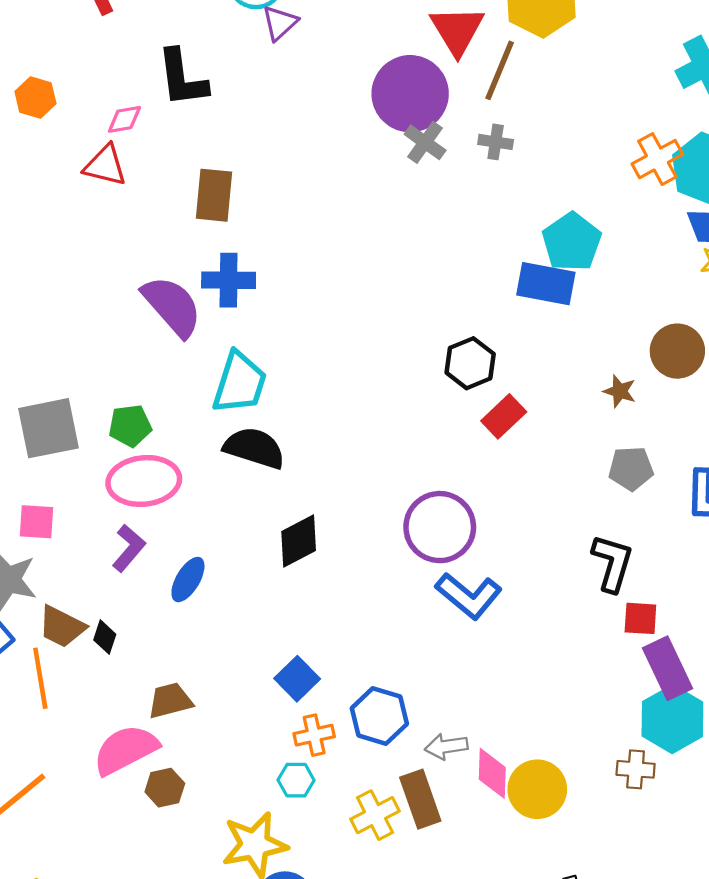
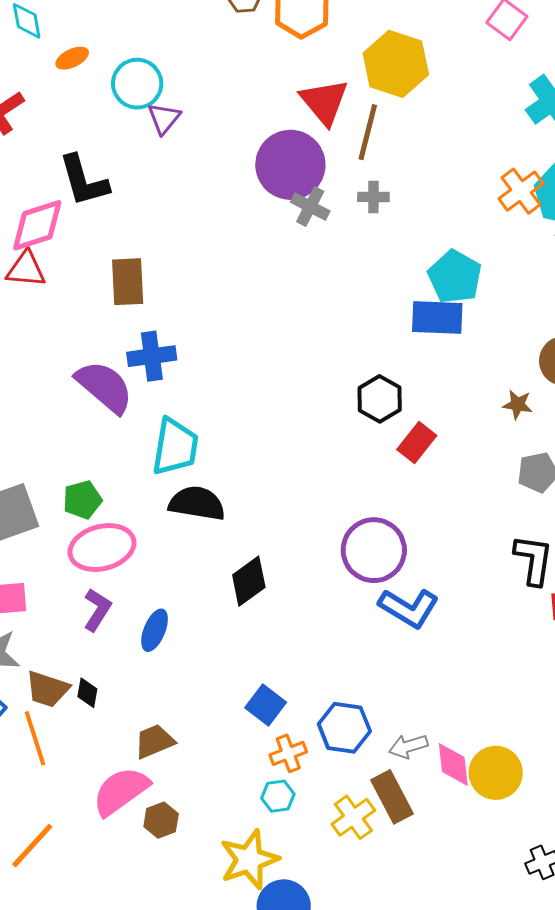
pink diamond: (124, 119) -> (37, 225), size x1.8

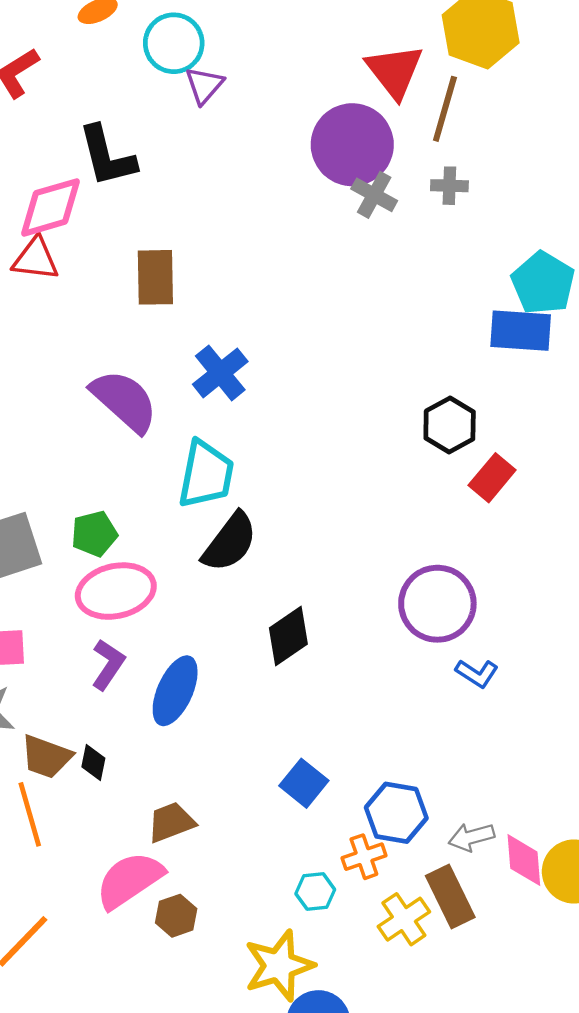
blue cross: (152, 356) -> (220, 373), moved, turned -33
black semicircle: (197, 503) -> (230, 542), turned 116
blue L-shape: (409, 608) -> (477, 673), size x0.6
blue ellipse: (155, 630) -> (175, 691), size x1.4
orange cross: (288, 753) -> (364, 857), moved

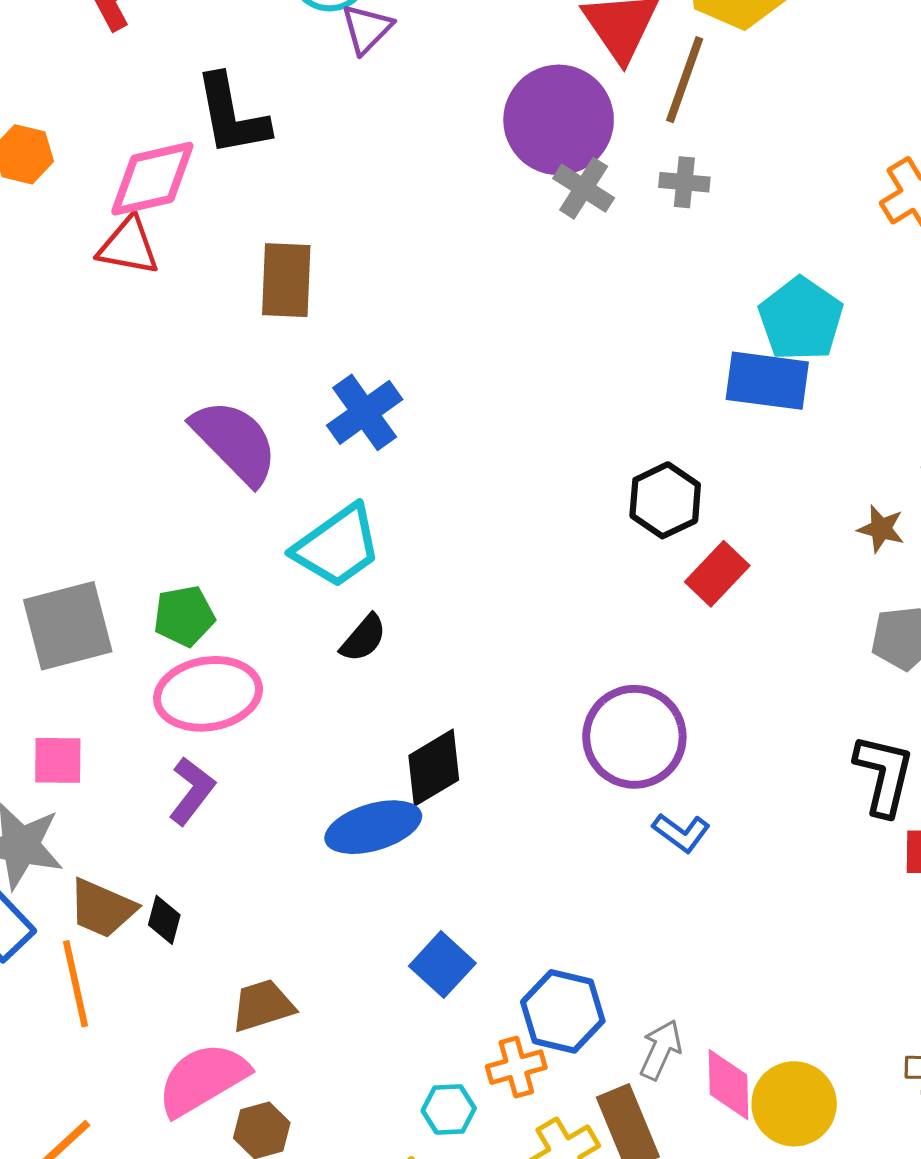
cyan trapezoid: (206, 474) -> (337, 546), turned 40
black semicircle: (230, 542) -> (363, 638), size x0.6
blue ellipse: (175, 691) -> (373, 827), moved, turned 46
gray arrow: (471, 837) -> (661, 1050), turned 126

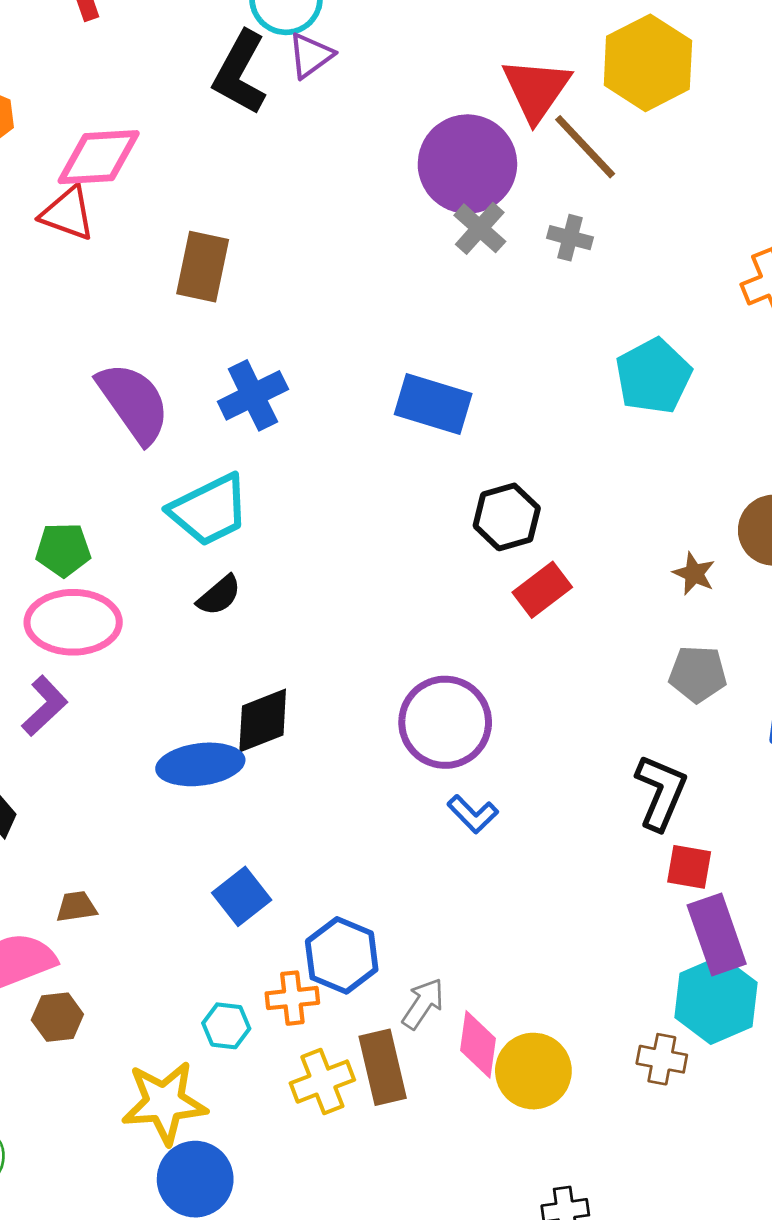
brown line: (685, 80) -> (585, 147), turned -72
black L-shape: (232, 115) -> (240, 73), moved, turned 30
blue rectangle: (767, 381) -> (433, 404), moved
brown trapezoid: (263, 1006) -> (76, 907), size x0.7

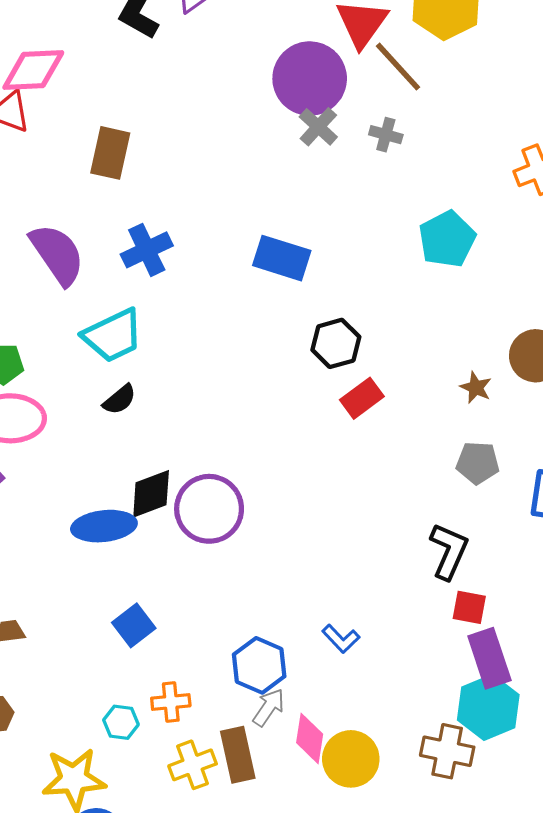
purple circle: (445, 722) -> (209, 509), moved
blue L-shape: (473, 814) -> (341, 639), moved
blue hexagon: (342, 955) -> (259, 665), moved
brown cross: (662, 1059) -> (447, 751), size x1.4

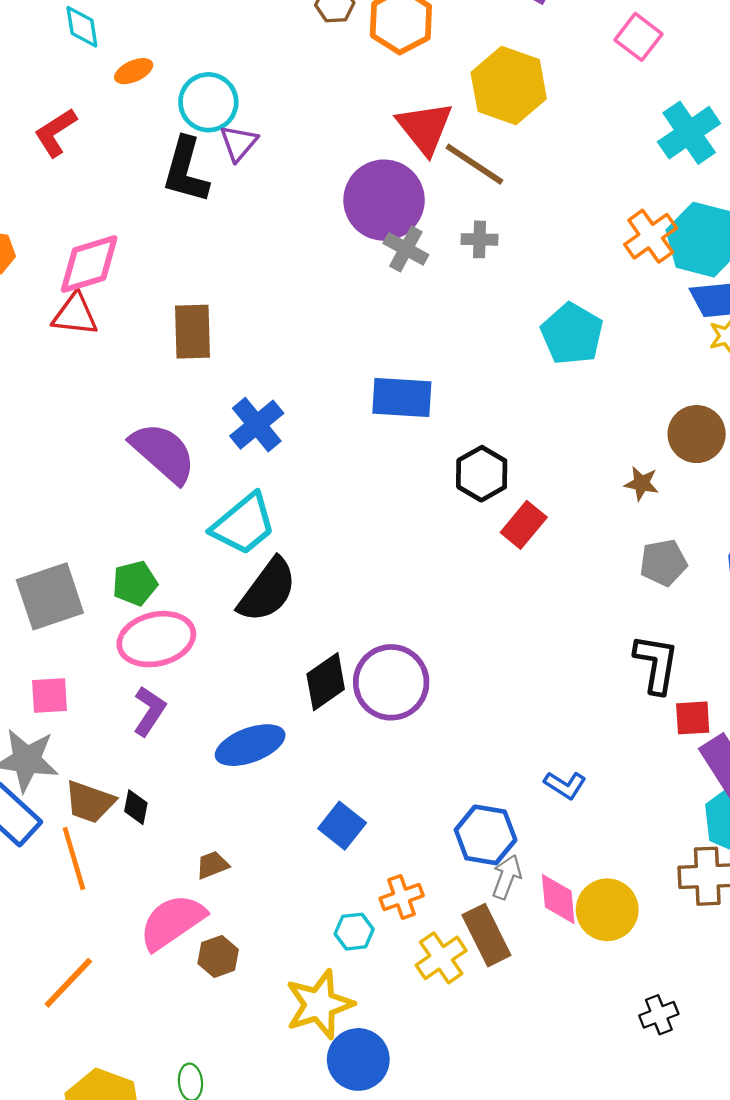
black semicircle: (120, 400) -> (267, 590), size x1.8
blue ellipse: (104, 526) -> (250, 745), moved

